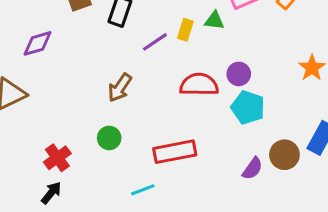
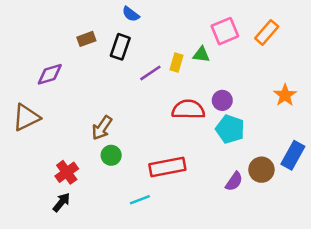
brown arrow: (120, 88) -> (102, 128), moved

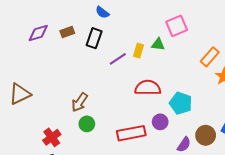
orange rectangle: (267, 32) -> (210, 57), moved
purple diamond: (50, 74) -> (38, 33), moved
purple circle: (222, 100) -> (160, 122), moved

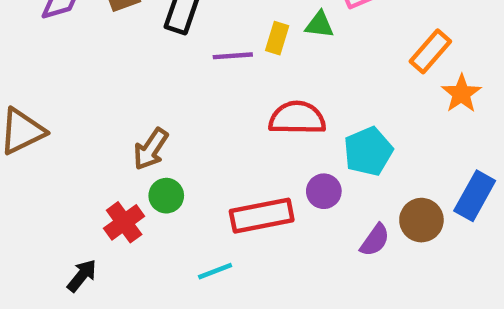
purple line: (118, 59) -> (233, 56), turned 30
cyan pentagon: (181, 103) -> (368, 151), turned 30
red cross: (52, 137) -> (124, 222), moved

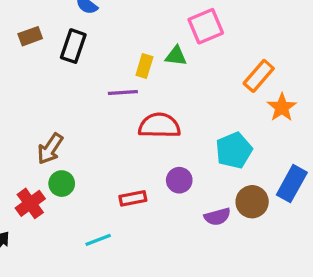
purple line: (233, 56) -> (123, 92), moved
cyan pentagon: (368, 151) -> (234, 150), moved
red rectangle: (262, 216) -> (133, 198), size x0.6
purple semicircle: (375, 240) -> (217, 217), turned 40

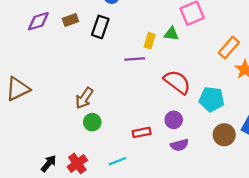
red semicircle: (159, 126) -> (177, 82), moved, turned 36
cyan pentagon: (234, 150) -> (212, 99), turned 30
red cross: (30, 203) -> (77, 163), moved
purple semicircle: (217, 217) -> (179, 145), moved

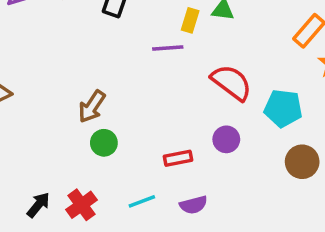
purple semicircle: (179, 145) -> (194, 205), moved

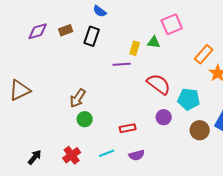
purple circle: (226, 139) -> (164, 117), moved
black arrow: (38, 205) -> (35, 157), moved

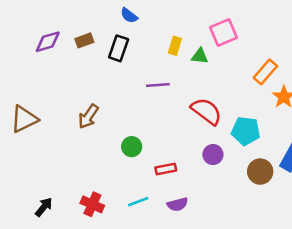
yellow rectangle: (135, 48) -> (175, 46), moved
brown arrow: (78, 98) -> (88, 116), moved
green circle: (85, 119) -> (132, 147), moved
red cross: (72, 155) -> (92, 204), turned -30

